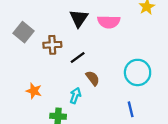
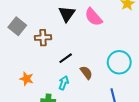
pink semicircle: (109, 22) -> (93, 17), turned 48
black line: (78, 57) -> (66, 58), moved
brown semicircle: (93, 78) -> (86, 73), moved

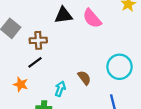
black triangle: (67, 14) -> (63, 15), turned 48
black line: (66, 58) -> (35, 62), moved

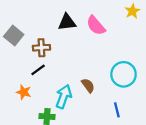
cyan arrow: (60, 89) -> (64, 97), size x1.5

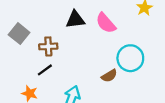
cyan circle: (124, 74) -> (130, 58), moved
brown semicircle: (88, 85) -> (109, 76), moved, turned 96

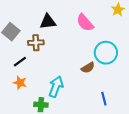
black triangle: (75, 20) -> (48, 22), moved
black line: (45, 70) -> (20, 62), moved

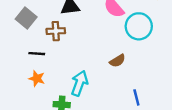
cyan circle: (106, 53) -> (139, 26), moved
black line: (20, 62) -> (37, 54), turned 40

